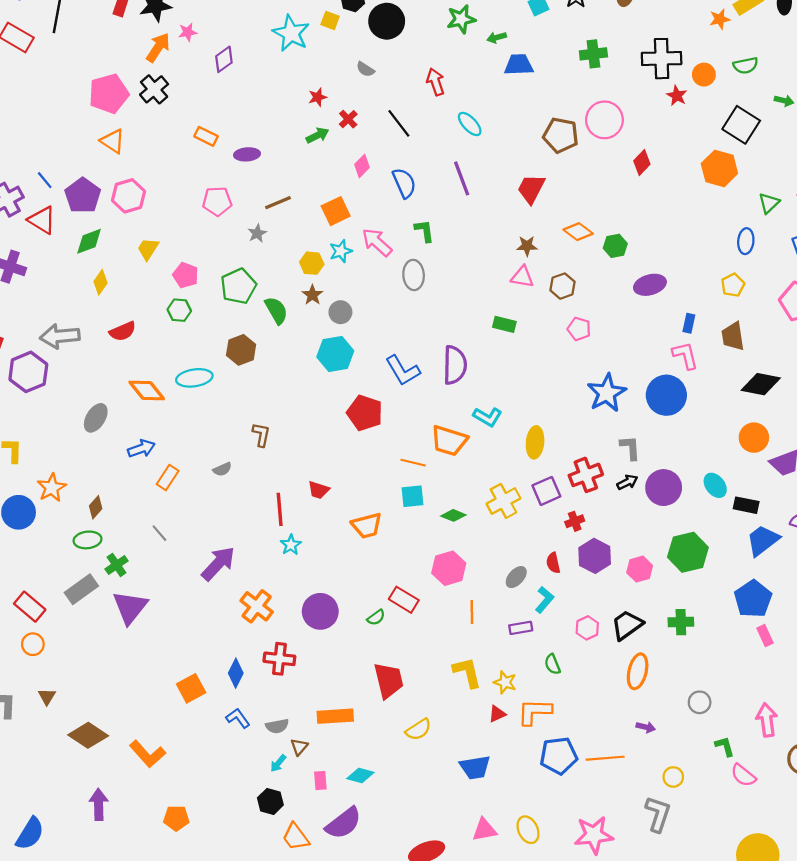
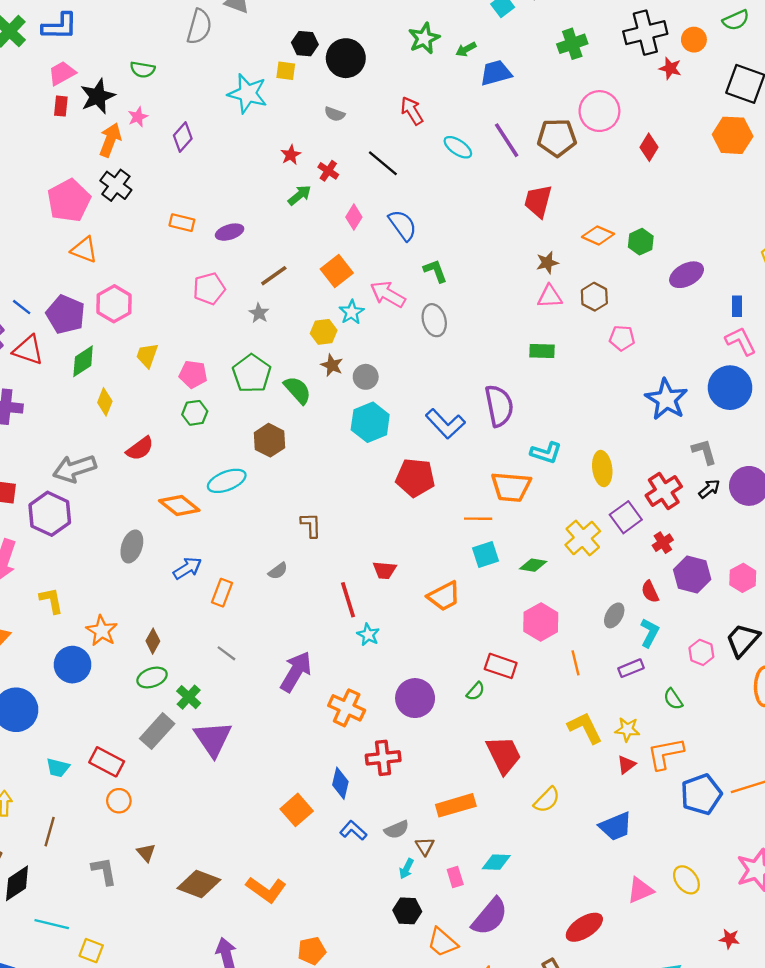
purple line: (462, 178) -> (507, 140), moved

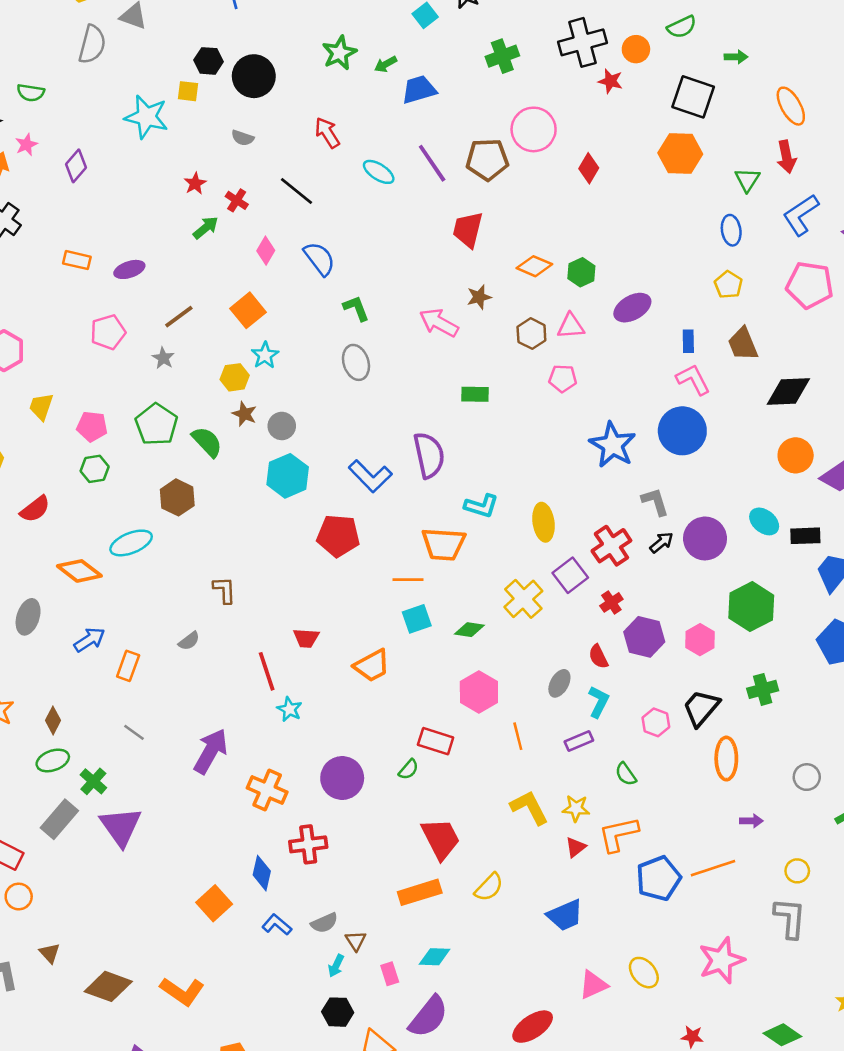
pink arrow: (388, 294) -> (439, 323), moved
pink triangle: (550, 296) -> (571, 326), moved
orange rectangle: (456, 805) -> (420, 892), moved

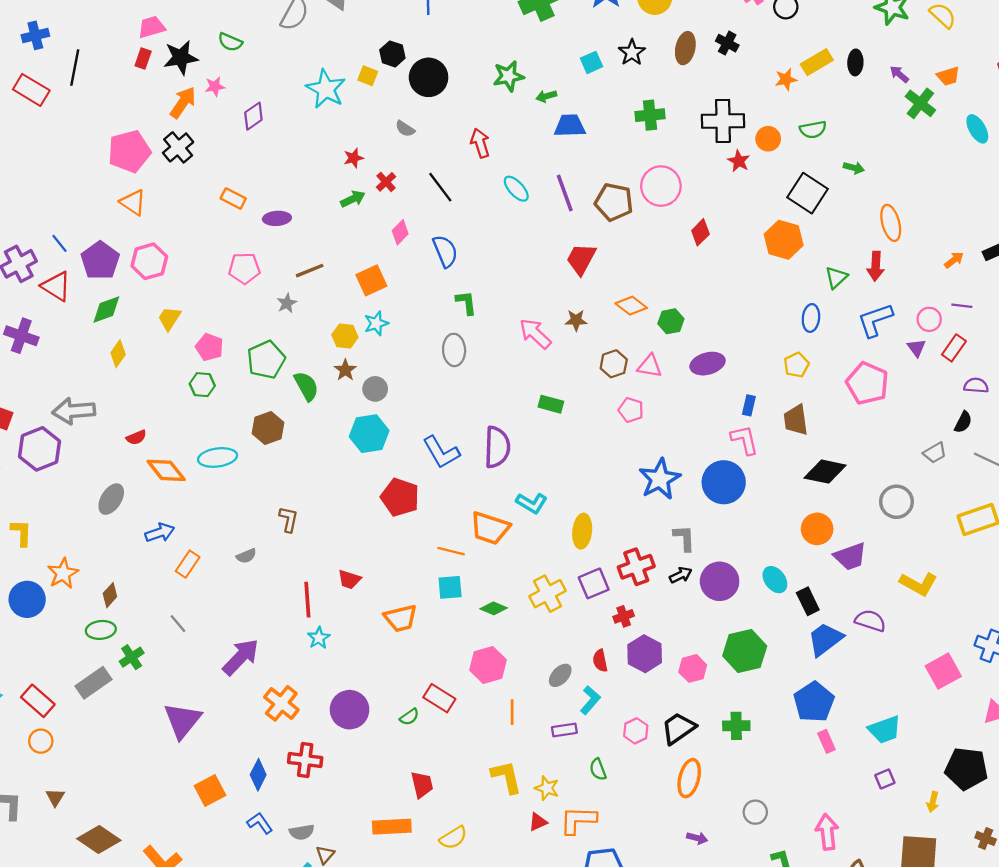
red semicircle: (35, 509) -> (136, 437), moved, size x0.7
black rectangle: (805, 536) -> (808, 601), turned 52
purple triangle: (121, 827) -> (182, 720), moved
red trapezoid: (441, 839) -> (422, 785), size x0.7

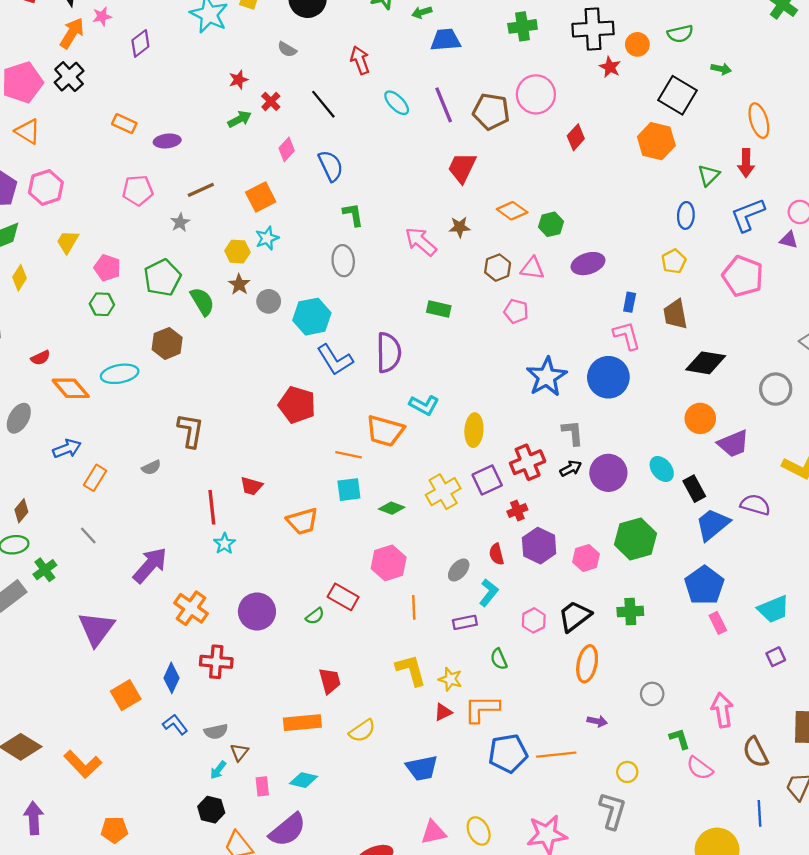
purple triangle: (916, 348) -> (789, 240), turned -36
cyan hexagon: (369, 434) -> (312, 317), moved
brown L-shape: (289, 519) -> (191, 431), size x1.4

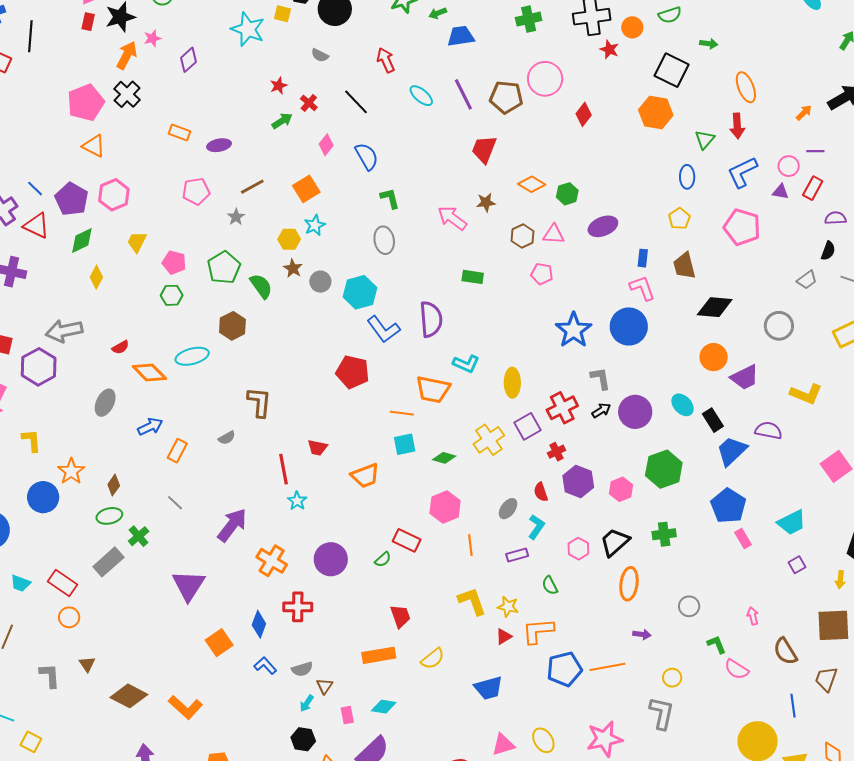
pink arrow: (722, 710) -> (753, 616), size x0.6

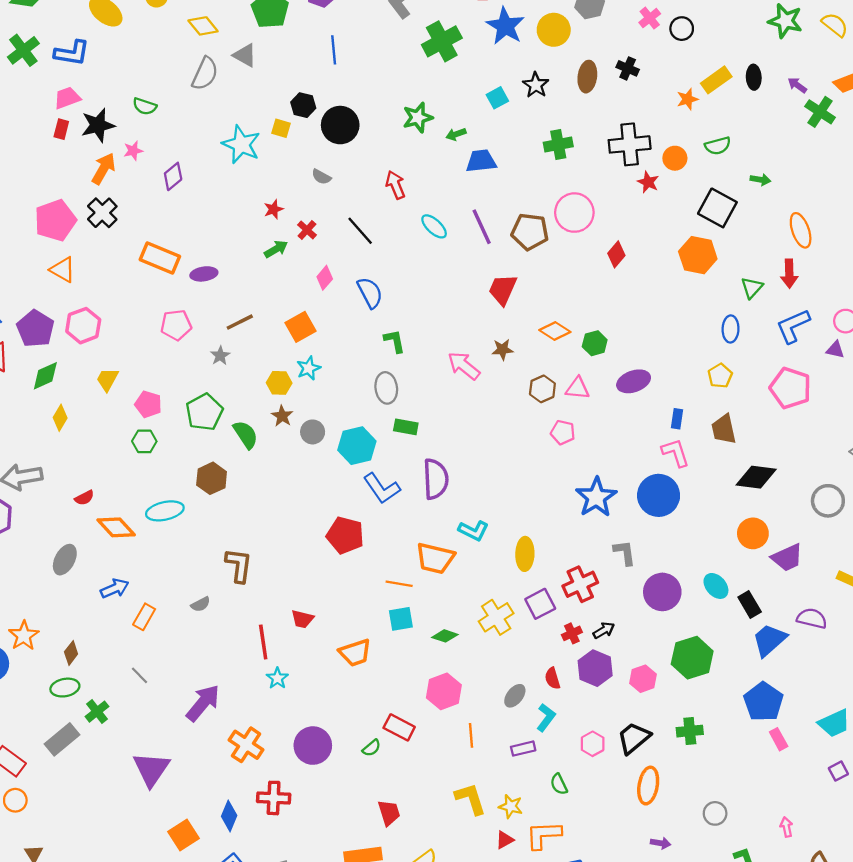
orange rectangle: (179, 133) -> (160, 258), size x1.6
green rectangle: (473, 277) -> (406, 427), moved
black arrow: (601, 410) -> (604, 630), moved

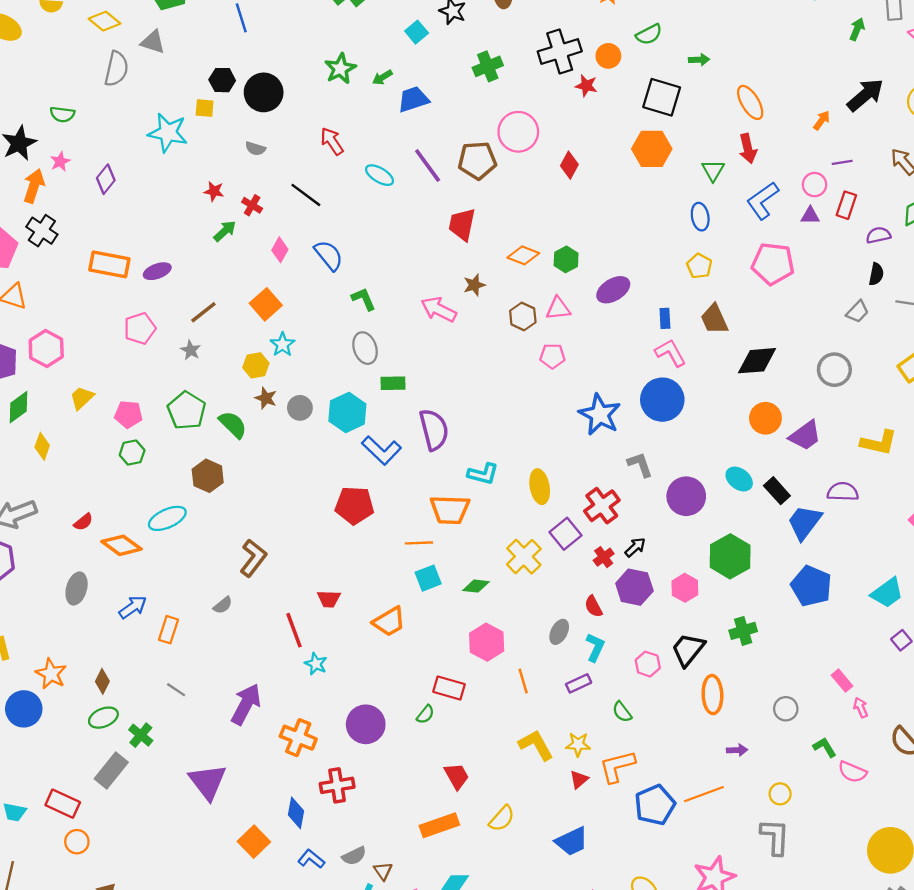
red star: (274, 209) -> (214, 191), turned -30
yellow trapezoid: (107, 380) -> (82, 398), turned 30
brown L-shape: (239, 565) -> (253, 558), turned 42
pink rectangle: (779, 739) -> (842, 681), moved

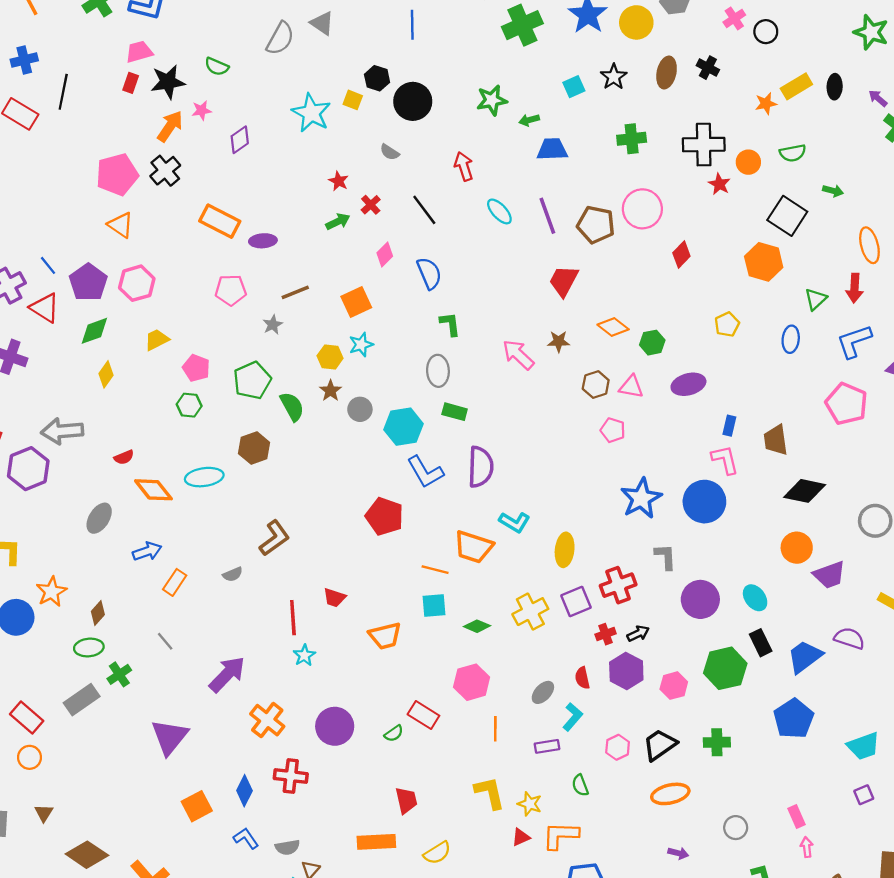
yellow pentagon: (699, 266) -> (727, 324), moved
black rectangle: (777, 491) -> (761, 643), moved
orange ellipse: (712, 695) -> (670, 794), turned 63

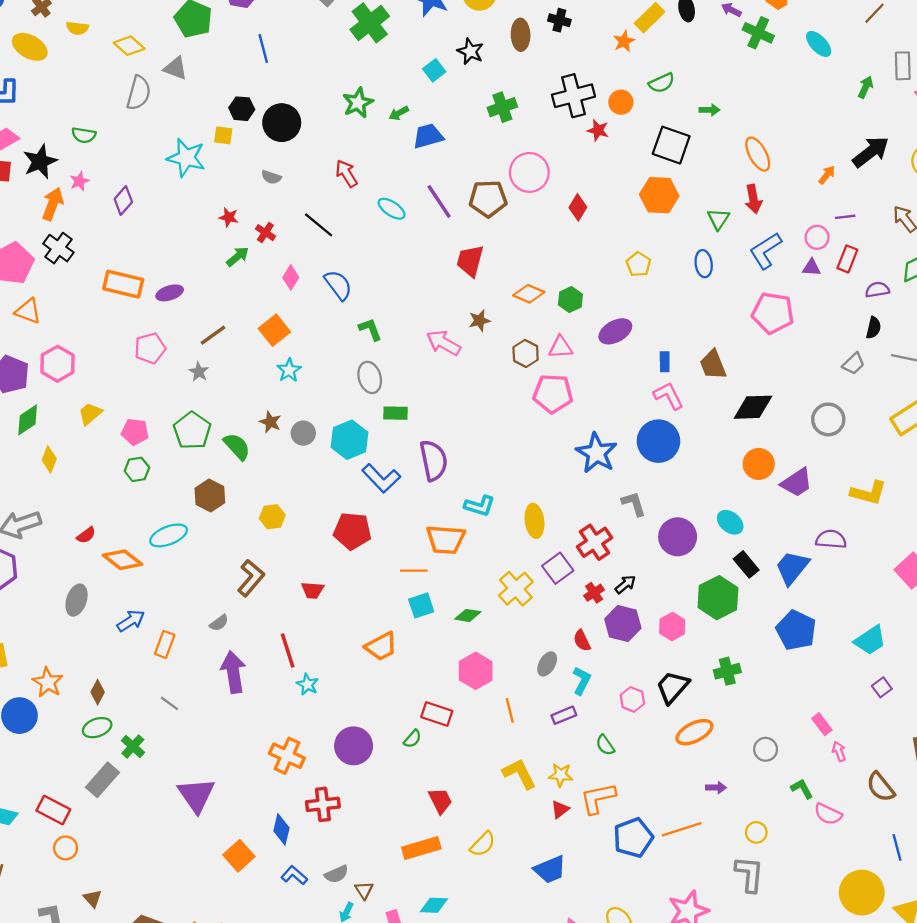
yellow hexagon: (330, 357) -> (272, 517), moved
pink pentagon: (613, 430) -> (553, 394), size x1.6
red trapezoid: (334, 598) -> (312, 590), moved
purple arrow: (227, 674) -> (233, 672), moved, turned -39

